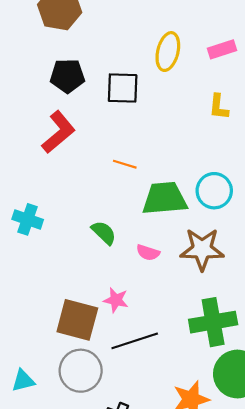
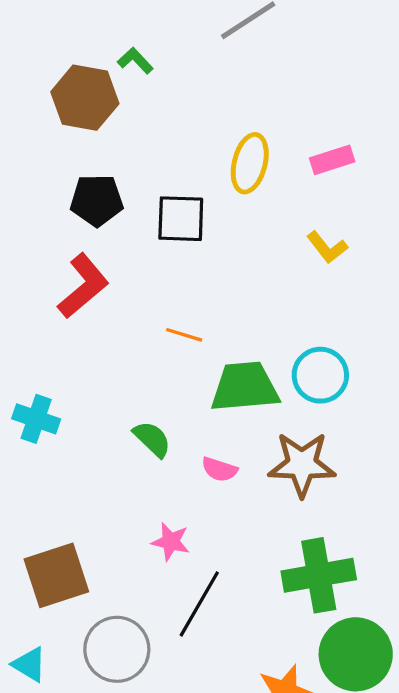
yellow L-shape: (219, 107) -> (327, 247), turned -44
brown square: (77, 320) -> (56, 575), moved, turned -33
black line: (135, 341) -> (199, 604), turned -42
cyan triangle: (23, 381) -> (29, 664), turned 45

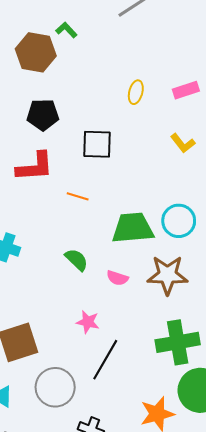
yellow ellipse: (250, 163) -> (136, 92), size x0.7
black square: (181, 219) -> (97, 144), moved
red L-shape: (83, 286) -> (35, 167), turned 36
orange line: (184, 335) -> (78, 196), moved

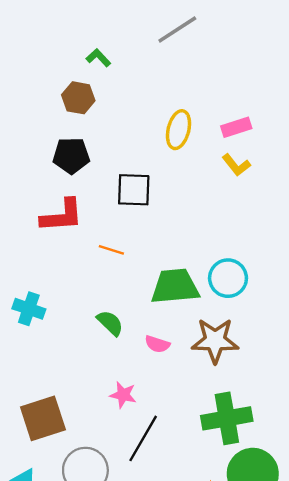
brown hexagon: (36, 52) -> (78, 98), moved, size x0.7
yellow ellipse: (136, 92) -> (178, 130), size x1.4
yellow L-shape: (183, 143) -> (236, 165), moved

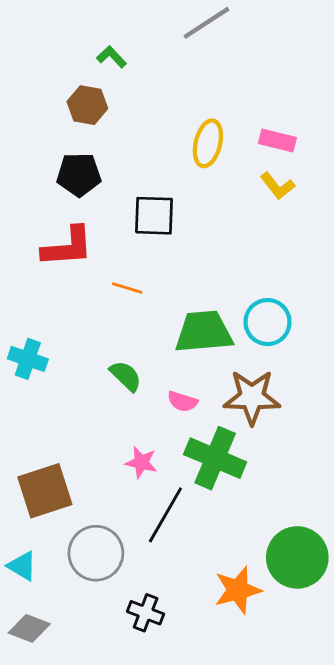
pink rectangle: (236, 127) -> (277, 141), turned 32
green cross: (227, 418) -> (215, 458), moved, turned 33

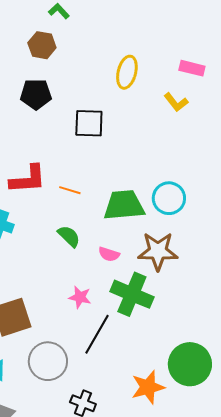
pink rectangle: (277, 141) -> (192, 68), moved
red L-shape: (68, 247) -> (28, 179), moved
orange line: (127, 288) -> (70, 190), moved

